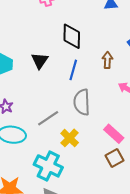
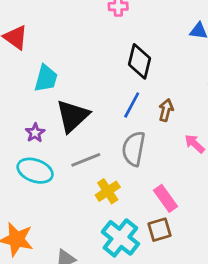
brown arrow: (107, 60) -> (166, 110), moved
black triangle: (40, 61) -> (73, 116), moved, size x1.5
cyan cross: (48, 166) -> (120, 238), moved

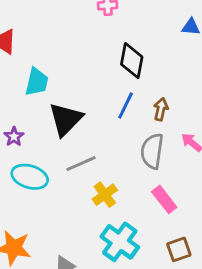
purple star: (35, 133) -> (14, 137), moved
gray semicircle: (134, 149) -> (152, 151), moved
brown square: (159, 230) -> (179, 249), moved

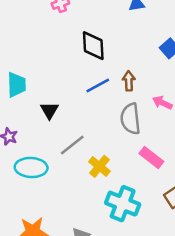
blue line: (126, 106) -> (98, 86), turned 50
black triangle: (66, 119) -> (49, 110), size x0.6

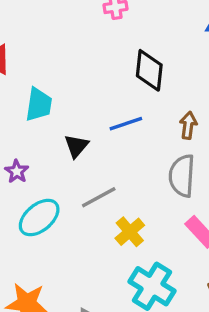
blue line: (98, 86) -> (126, 124), moved
cyan ellipse: (31, 167) -> (39, 218), turned -52

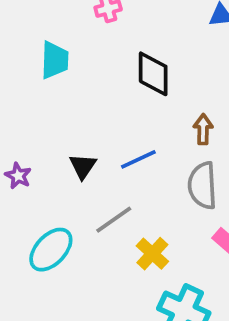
cyan trapezoid: (39, 105) -> (55, 60), moved
blue line: (126, 124) -> (138, 159), moved
purple star: (17, 171) -> (18, 176), moved

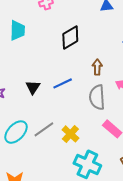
black diamond: (153, 74) -> (70, 37), turned 60
gray line: (114, 220) -> (44, 129), moved

